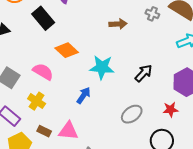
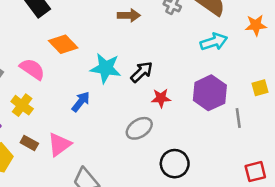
black arrow: (144, 73) -> (142, 72), moved
red star: (171, 110) -> (161, 98), moved
pink triangle: (68, 131) -> (59, 145), turned -45

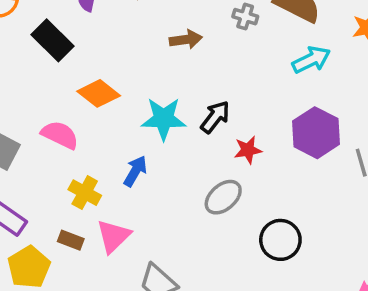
yellow cross: (22, 105) -> (85, 193), moved

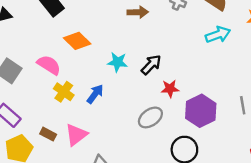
cyan star: (164, 119) -> (117, 62), size x0.7
purple hexagon: (316, 133) -> (201, 111), moved
yellow cross: (85, 193) -> (64, 92), moved

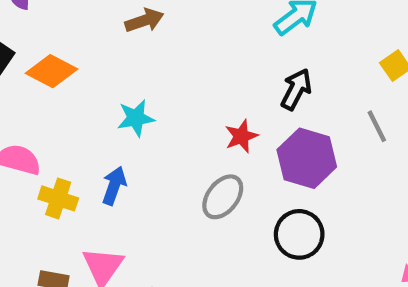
orange diamond: (77, 41) -> (52, 71), moved
black arrow: (151, 65) -> (296, 89), moved

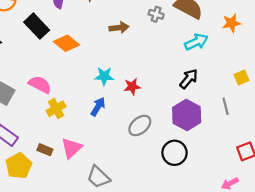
red star: (241, 136) -> (132, 87), moved
blue arrow: (114, 186) -> (98, 107), moved
yellow cross: (58, 198) -> (56, 109), turned 30

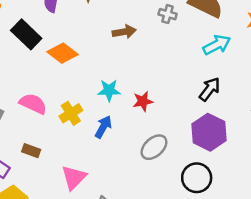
yellow cross: (56, 109) -> (71, 113), moved
brown rectangle: (45, 150) -> (31, 151), moved

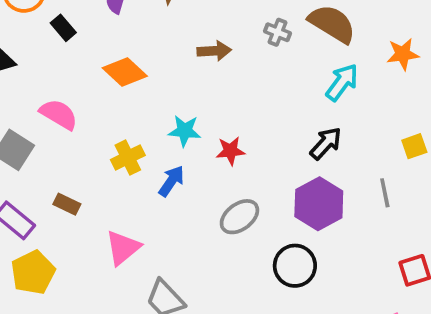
black rectangle: (26, 34) -> (63, 28), moved, size x0.6
cyan arrow: (217, 45) -> (342, 82), turned -32
pink semicircle: (33, 104) -> (59, 114), moved

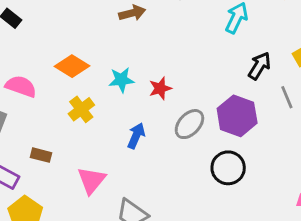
orange diamond: (125, 72) -> (72, 66), moved
black arrow: (326, 143) -> (259, 66), moved
blue arrow: (171, 181) -> (136, 136), moved
gray ellipse: (239, 217) -> (189, 124), moved

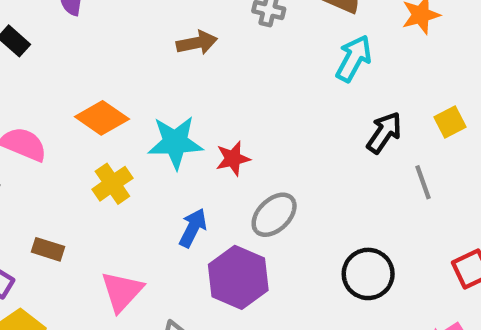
cyan star: (121, 80) -> (175, 142), size x1.4
purple hexagon: (237, 116) -> (238, 277), moved
black circle: (228, 168) -> (368, 274), moved

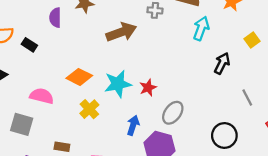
brown arrow: (197, 43) -> (121, 32), size x1.5
yellow square: (450, 122) -> (252, 40), moved
gray line: (423, 182) -> (247, 97), moved

